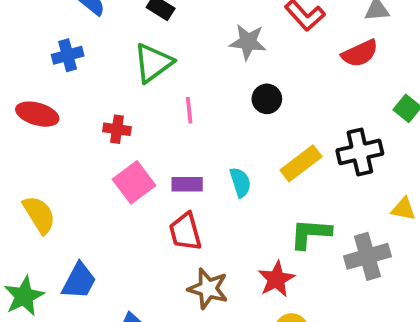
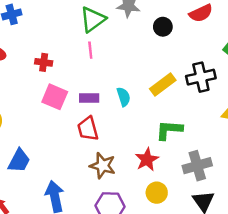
green triangle: (153, 63) -> (93, 19), moved
black circle: (267, 99) -> (163, 27), moved
pink square: (134, 182) -> (55, 97), turned -30
gray cross: (367, 256) -> (197, 166), moved

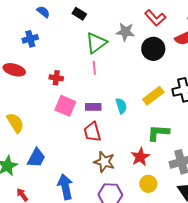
black circle: (163, 27) -> (153, 49), size x1.5

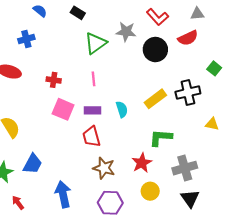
pink line: (94, 68) -> (93, 79), moved

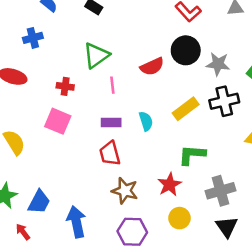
gray star: (126, 32) -> (218, 64), moved
red semicircle: (188, 38) -> (152, 66), moved
green triangle: (96, 43) -> (96, 55), moved
pink square: (63, 109) -> (58, 121), moved
blue trapezoid: (33, 164) -> (39, 202), moved

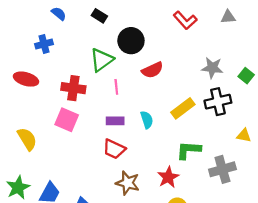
black circle: (186, 50) -> (131, 41), moved
red cross: (65, 86) -> (73, 88), size x1.5
red trapezoid: (110, 153) -> (114, 149), turned -50
gray cross: (220, 191) -> (222, 169), moved

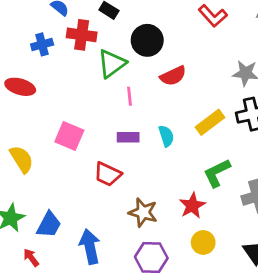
red cross: (73, 88) -> (82, 35), moved
red trapezoid: (114, 149) -> (108, 174), moved
green L-shape: (189, 150) -> (217, 173), turned -30

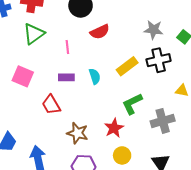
green triangle: (112, 64) -> (34, 34), moved
red trapezoid: (108, 174) -> (51, 105), turned 35

